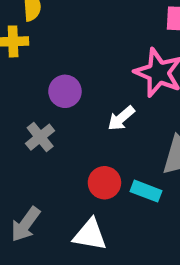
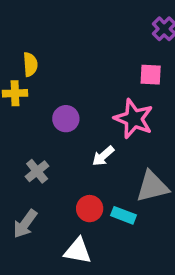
purple circle: (65, 91) -> (66, 119), moved
gray arrow: (26, 224) -> (25, 224), moved

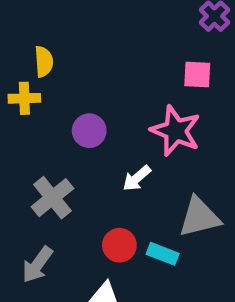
gray cross: (37, 171) -> (52, 198), size x1.4

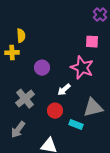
red circle: (119, 245) -> (55, 111), moved

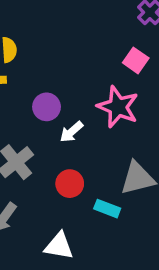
pink square: (92, 42) -> (136, 60), turned 32
white arrow: (64, 90) -> (71, 132), moved

